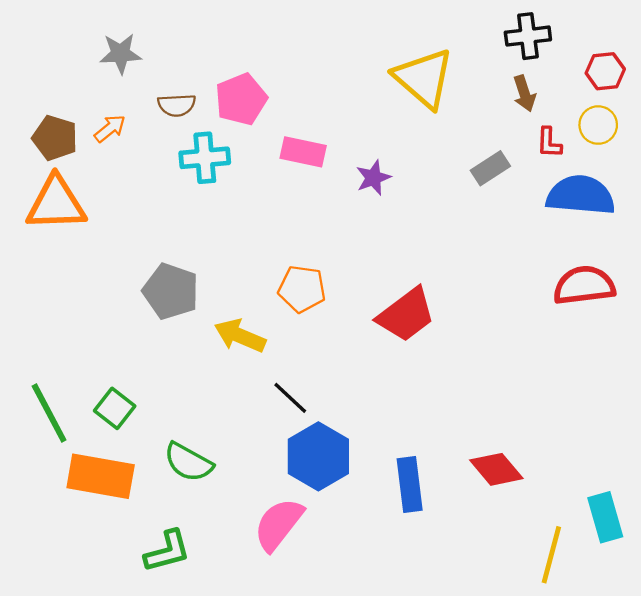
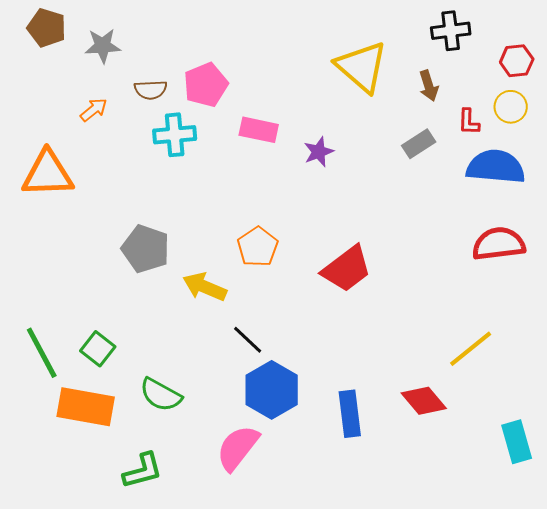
brown arrow: (524, 93) -> (429, 86), moved
brown pentagon: (55, 138) -> (47, 28), moved
orange pentagon: (302, 289) -> (258, 247), turned 30
yellow line: (551, 555) -> (471, 349), moved, turned 36

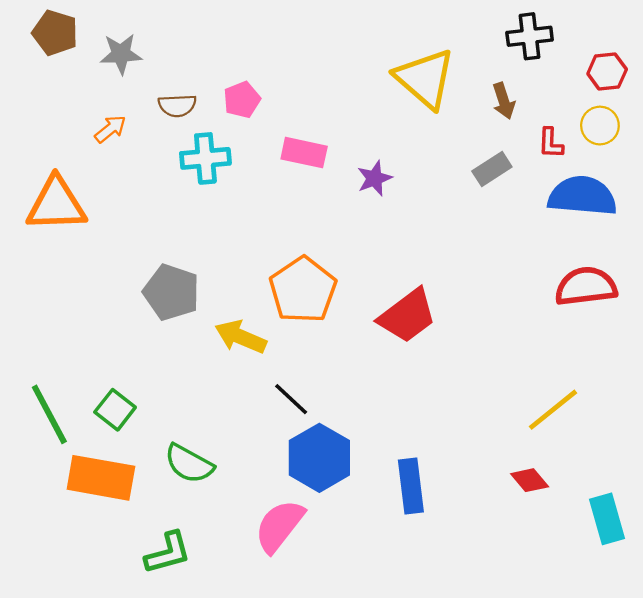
pink pentagon: (206, 85) -> (242, 100), size x0.7
orange pentagon: (258, 247) -> (303, 290), size x1.4
red diamond: (424, 401) -> (530, 480), moved, size x0.7

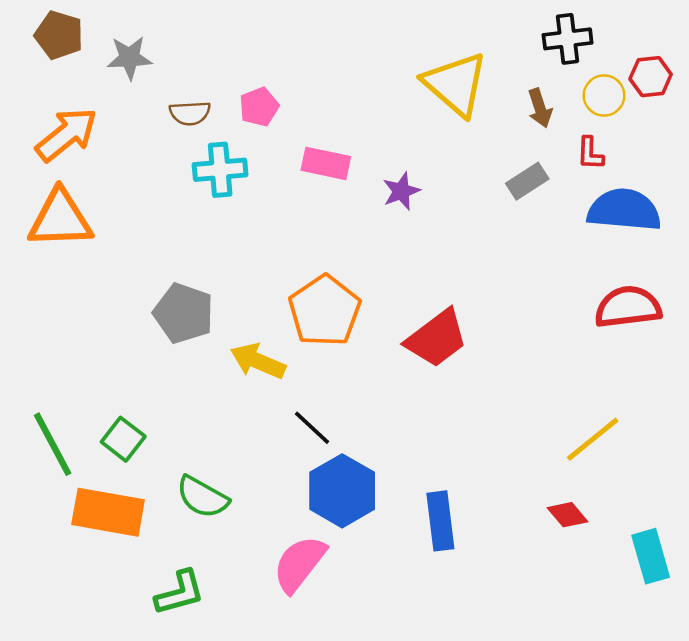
yellow circle: (600, 126) -> (604, 96), moved
orange arrow: (110, 129) -> (67, 135), moved, size x1.8

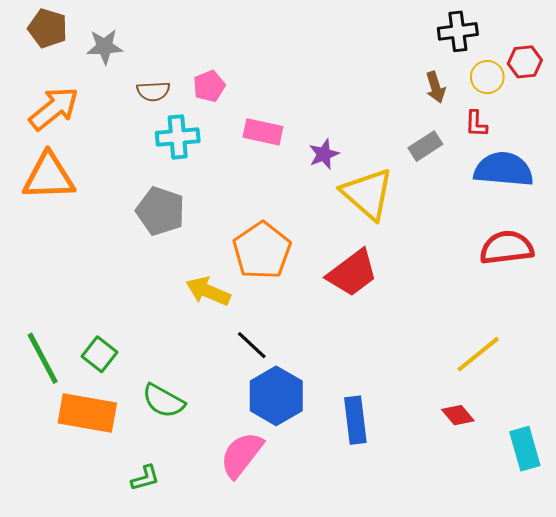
yellow triangle: (455, 84) -> (368, 194), moved
gray pentagon: (184, 313) -> (160, 211), moved
green L-shape: (180, 593) -> (145, 478), size x0.7

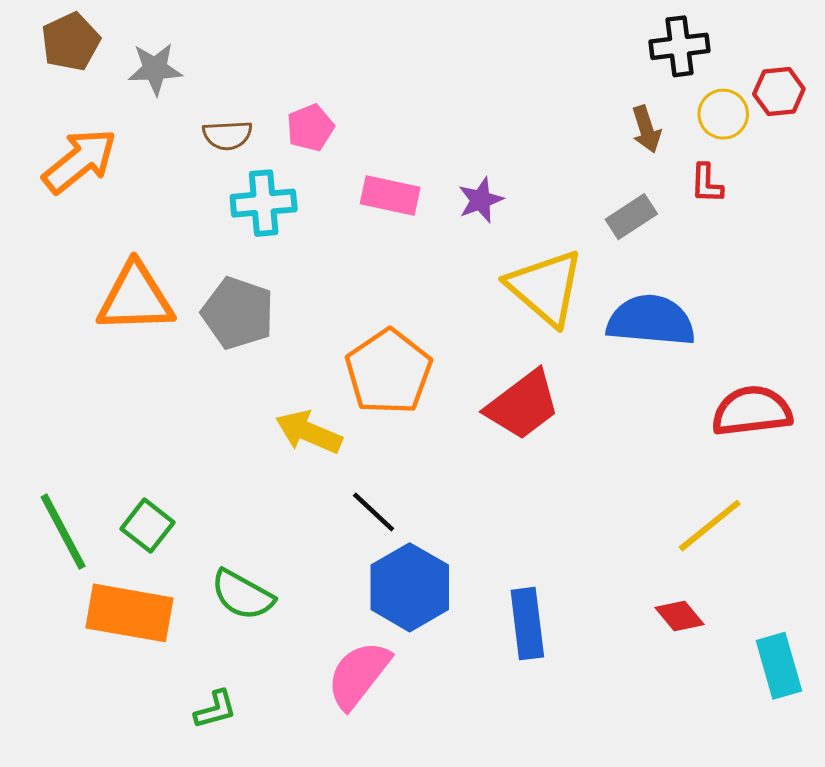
brown pentagon: (48, 28) -> (71, 42), turned 30
purple star: (324, 154) -> (481, 200), moved
blue semicircle: (504, 169) -> (651, 321), moved
orange triangle: (49, 177) -> (135, 298), moved
red semicircle: (507, 248) -> (752, 411), moved

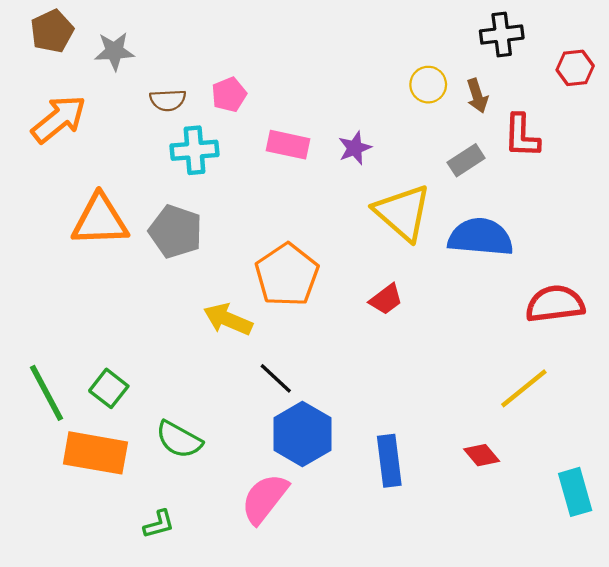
yellow circle: (723, 114) -> (428, 85), moved
red L-shape: (707, 183) -> (522, 136), size x1.5
red trapezoid: (523, 405) -> (386, 299), size x0.6
red diamond: (679, 616) -> (482, 455), moved

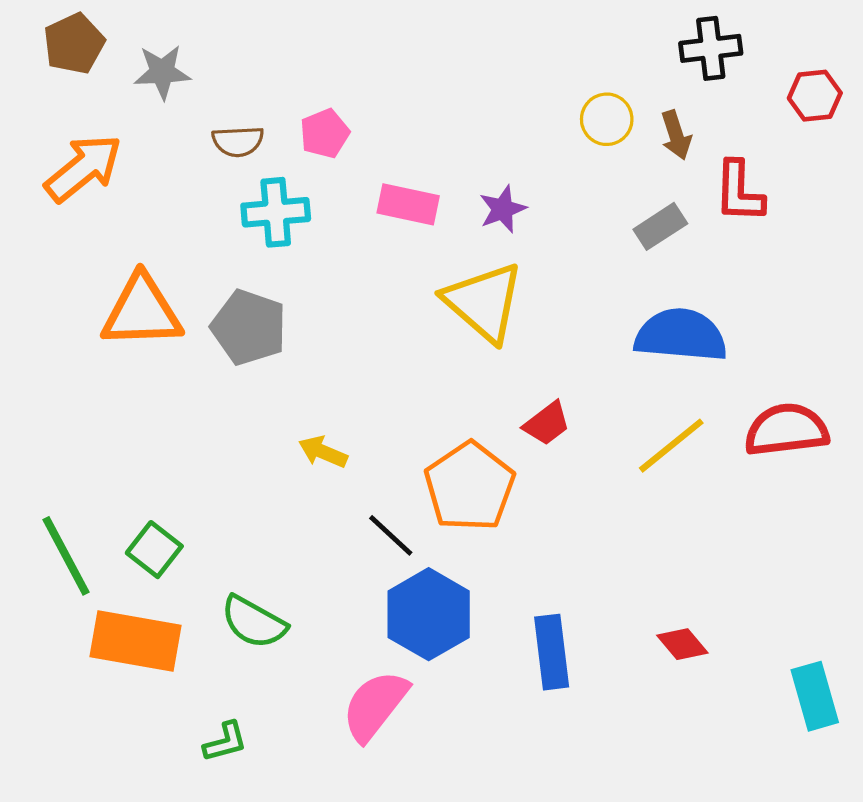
yellow triangle: (403, 213) -> (484, 302), moved
orange pentagon: (287, 275) -> (470, 487), moved
yellow arrow: (228, 319) -> (323, 452), size x0.7
yellow line: (524, 388) -> (671, 446), moved

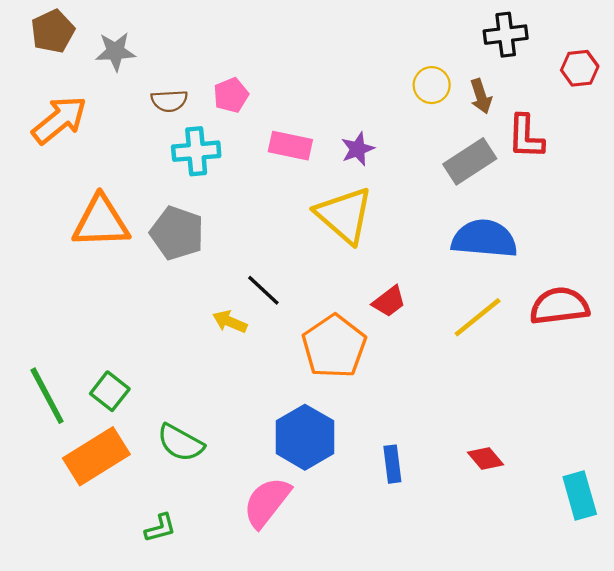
gray rectangle: (660, 226) -> (470, 161), size x1.4
black line: (391, 535) -> (263, 290), moved
orange rectangle: (135, 641) -> (96, 456), turned -42
blue rectangle: (552, 652) -> (392, 464), size x0.7

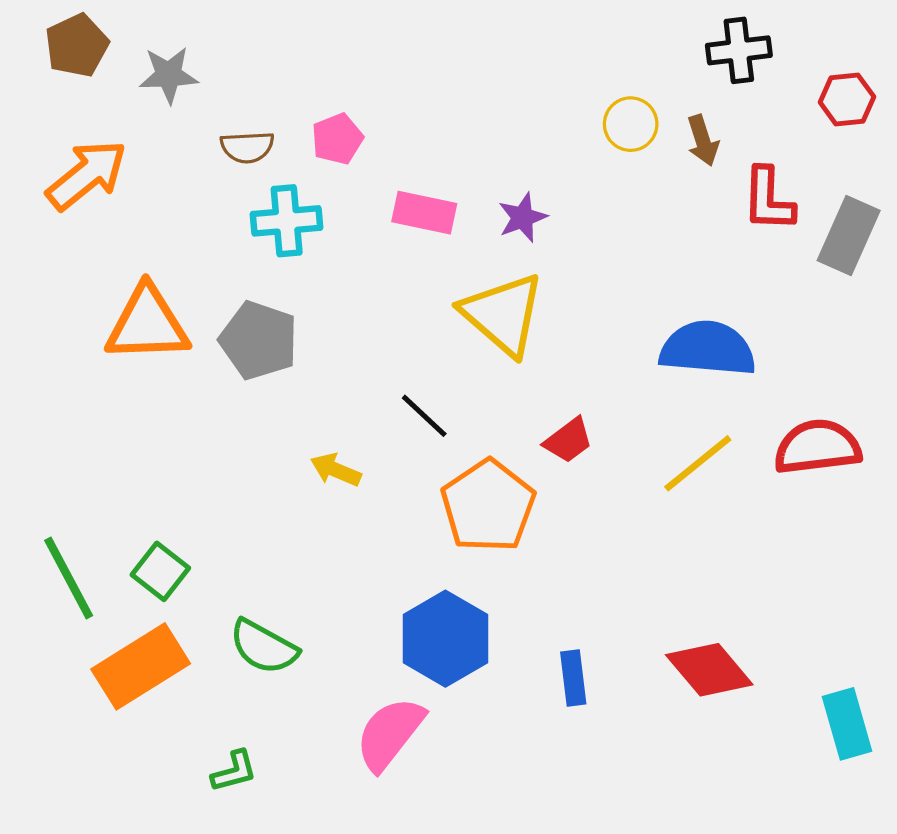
gray rectangle: (470, 161) -> (849, 236), moved, turned -33
black line: (263, 290) -> (424, 416), moved
red diamond: (485, 458) -> (709, 670), size x1.6

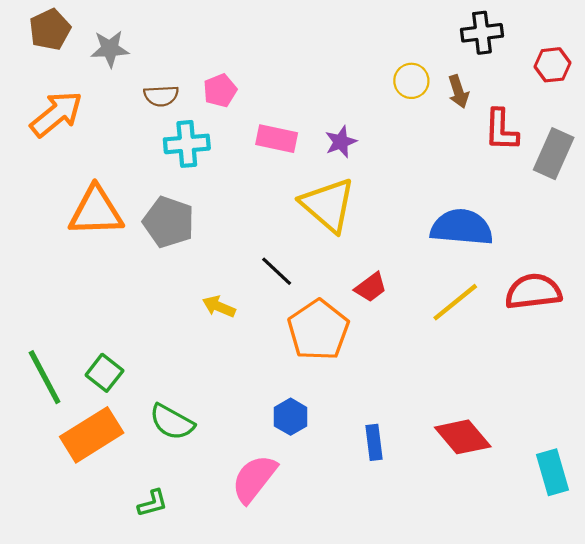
blue hexagon: (445, 639) -> (291, 417), size x0.6

